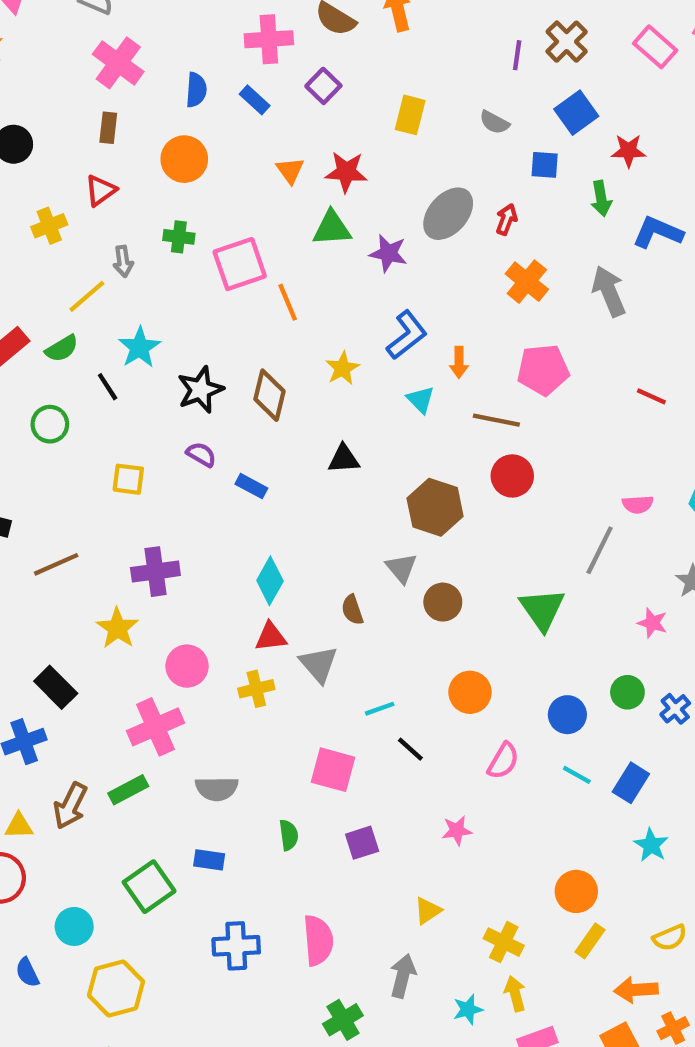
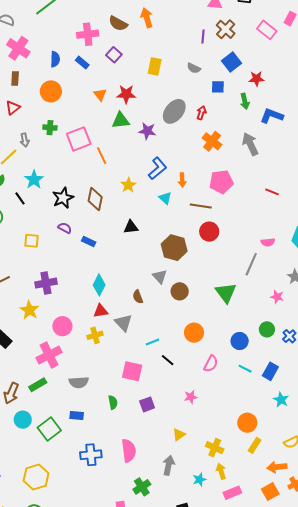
cyan circle: (74, 926) -> (23, 420), moved

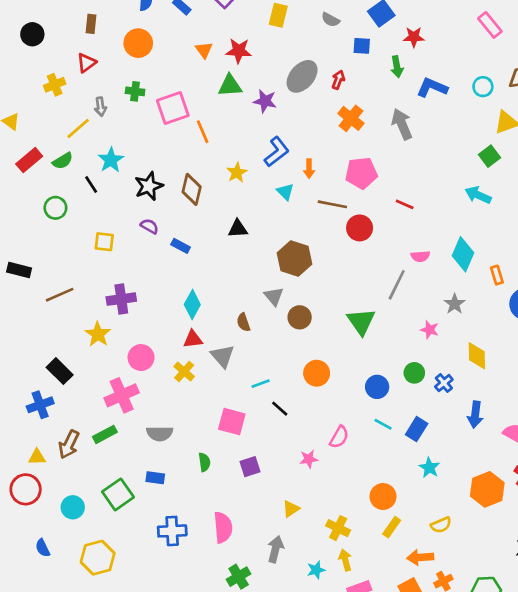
red line: (272, 192) -> (405, 204), moved
red circle: (209, 232) -> (360, 228), moved
yellow cross: (95, 335) -> (184, 372), turned -35
pink semicircle: (211, 364) -> (339, 437), moved
cyan circle: (23, 420) -> (73, 507), moved

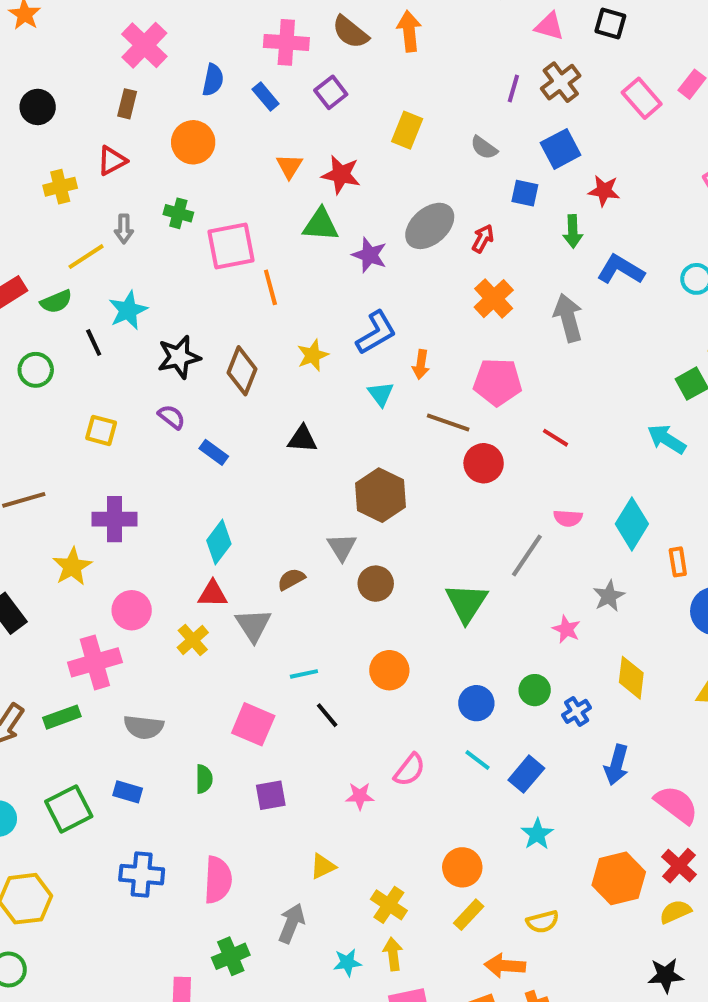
brown semicircle: (243, 322) -> (291, 579), turned 72

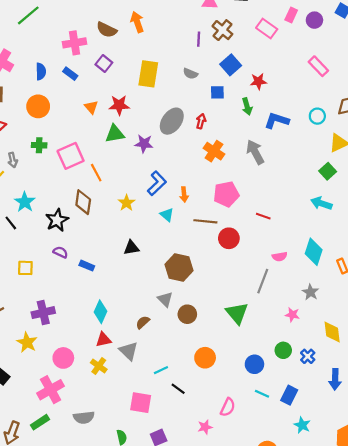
yellow rectangle: (407, 130) -> (148, 74), size x1.4
brown diamond: (242, 371) -> (83, 202), moved

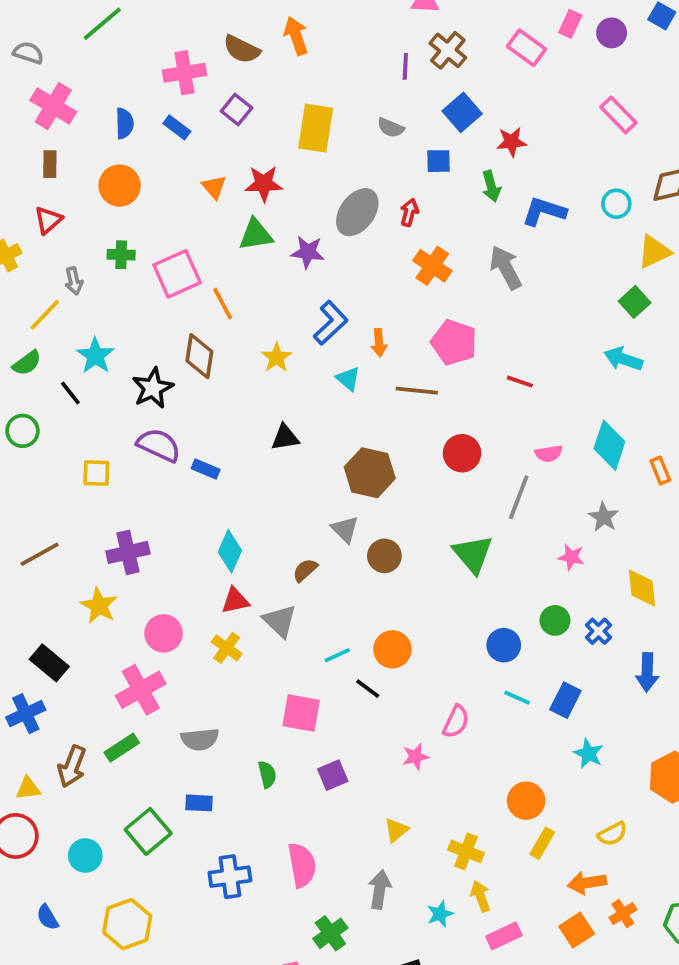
pink pentagon: (226, 194) -> (454, 342), turned 30
red circle: (229, 238) -> (462, 453), moved
purple semicircle: (60, 252) -> (159, 445), size x1.6
orange circle: (205, 358) -> (392, 649), moved

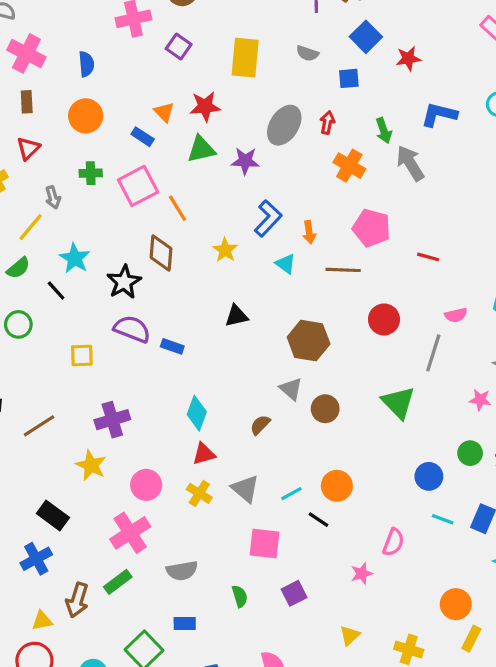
blue rectangle: (177, 127) -> (143, 137), moved
green arrow: (491, 186) -> (384, 131), moved
gray triangle: (280, 621) -> (245, 489), moved

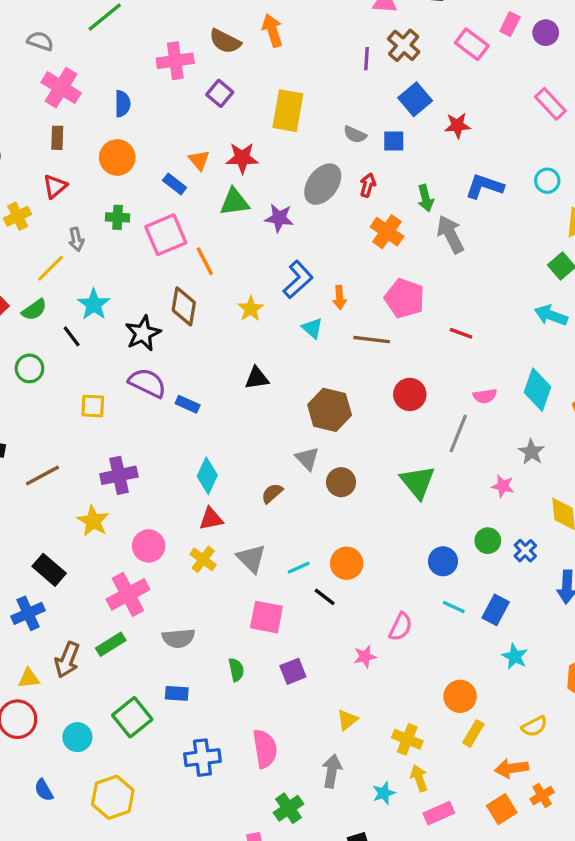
gray semicircle: (307, 53) -> (355, 135), moved

